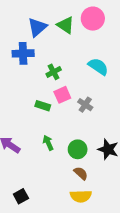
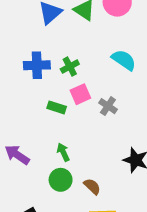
blue cross: (23, 53) -> (37, 65), moved
green circle: (78, 149) -> (61, 180), moved
brown semicircle: (81, 173) -> (92, 186), moved

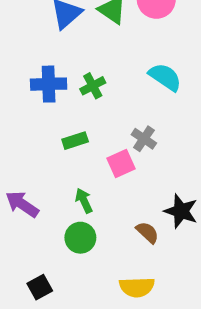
pink square: (80, 94) -> (121, 164), moved
green rectangle: (57, 107) -> (75, 141), turned -36
brown semicircle: (92, 186) -> (147, 232), moved

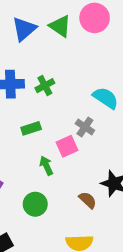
cyan semicircle: (165, 77) -> (106, 98), moved
green arrow: (84, 201) -> (46, 166), moved

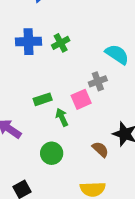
gray cross: (85, 127) -> (98, 81), turned 36
green rectangle: (31, 128) -> (43, 99), moved

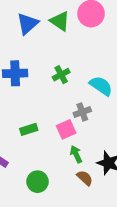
green cross: (61, 43) -> (61, 75), moved
green arrow: (62, 117) -> (76, 154), moved

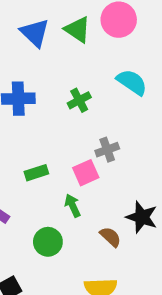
blue triangle: (28, 24) -> (35, 33), turned -35
cyan semicircle: (101, 86) -> (132, 82), moved
green arrow: (76, 154) -> (73, 206), moved

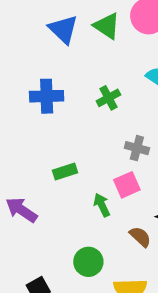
gray cross: (107, 150) -> (137, 148), turned 35
pink square: (86, 173) -> (127, 185), moved
green circle: (48, 242) -> (88, 262), moved

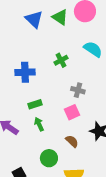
blue cross: (47, 96) -> (25, 72), moved
green arrow: (102, 205) -> (39, 124), moved
brown semicircle: (140, 237) -> (72, 141), moved

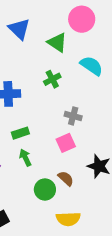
green triangle: (60, 17) -> (57, 42), moved
green circle: (49, 158) -> (45, 189), moved

